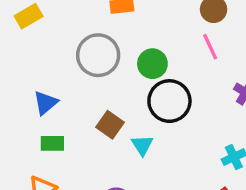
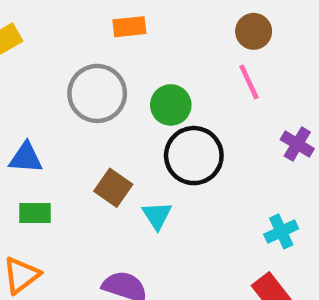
blue triangle: (46, 103) -> (26, 158), turned 44

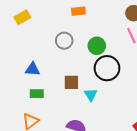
gray circle: (97, 93) -> (64, 41), size x0.7
brown square: (113, 188) -> (71, 82), turned -35

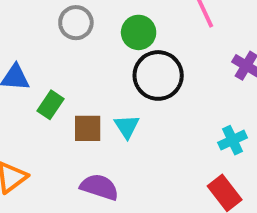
brown square: (71, 82) -> (88, 128), moved
green rectangle: (37, 94) -> (50, 105), moved, turned -56

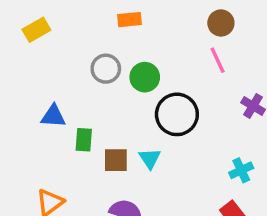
green circle: (139, 32) -> (145, 77), moved
green rectangle: (50, 105) -> (84, 140), turned -30

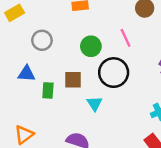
pink line: (218, 60) -> (126, 38), moved
gray circle: (106, 69) -> (42, 40), moved
brown square: (116, 160) -> (73, 80), moved

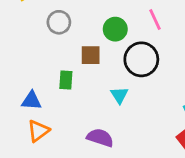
blue triangle: (26, 74) -> (31, 101), moved
brown square: (73, 80) -> (91, 55), moved

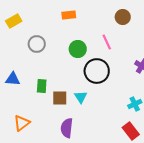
brown square: (91, 55) -> (60, 98), moved
blue triangle: (31, 101) -> (13, 79), moved
purple semicircle: (100, 138) -> (67, 128), turned -102

